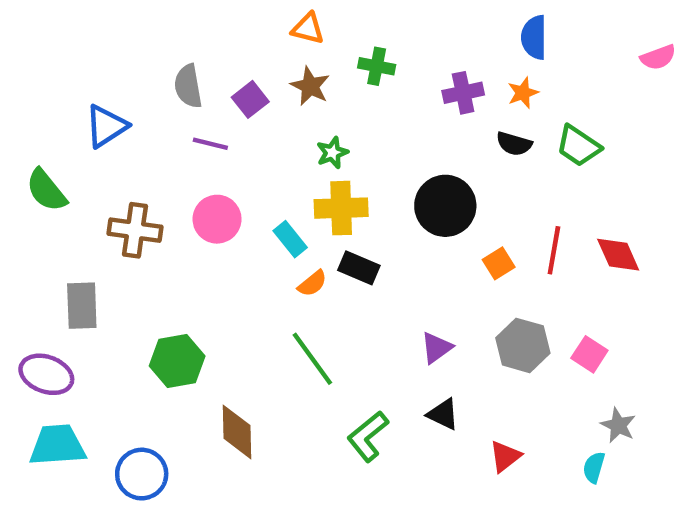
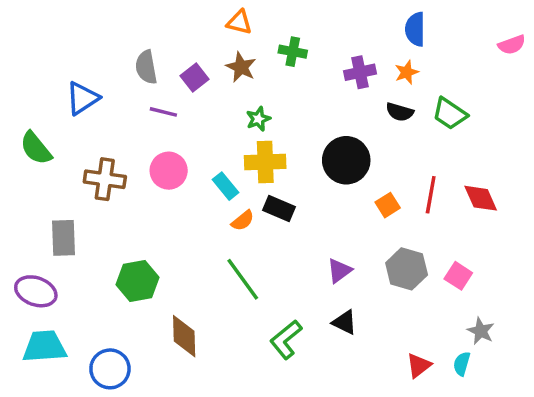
red triangle: (505, 456) -> (419, 365), moved

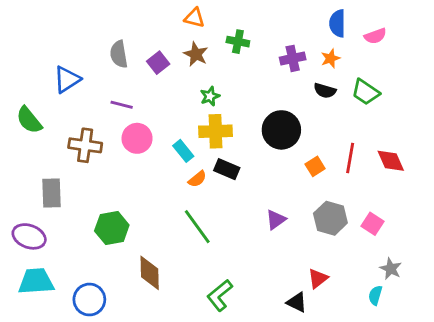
pink semicircle: (512, 45) -> (375, 36), moved
purple line: (163, 112) -> (122, 105), moved
black triangle: (344, 322) -> (297, 302), moved
green L-shape: (286, 340) -> (220, 295), moved
red triangle: (419, 365) -> (318, 278), moved

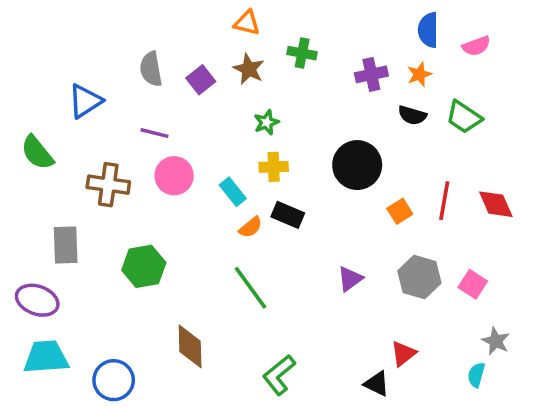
yellow cross: (216, 131) -> (274, 167), size x0.7
green hexagon: (112, 228) -> (144, 266), moved

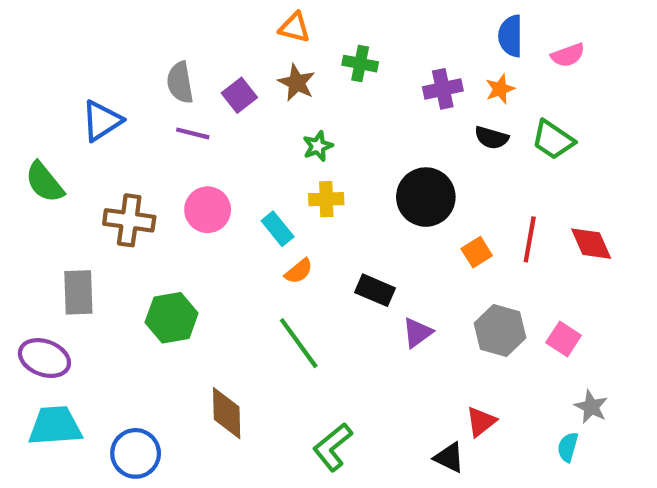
purple line: (155, 133) -> (193, 133), moved
black rectangle: (288, 215) -> (375, 290), moved

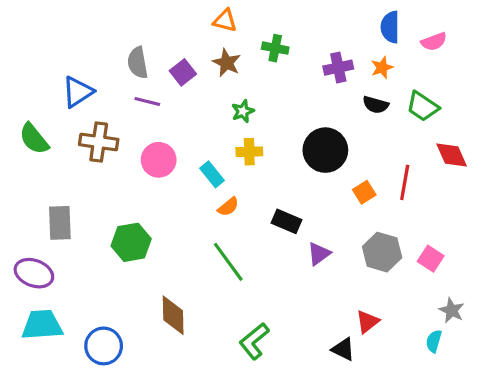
brown cross: (129, 220) -> (99, 142), moved
red diamond: (591, 244) -> (452, 155), moved

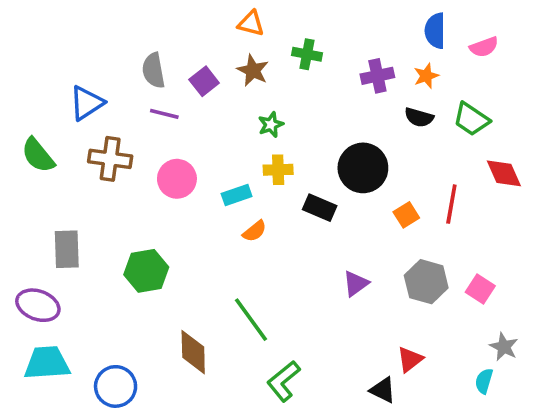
cyan rectangle: (212, 174) -> (237, 195), turned -70
black rectangle: (287, 221) -> (320, 208), moved
green line: (228, 262) -> (251, 320), moved

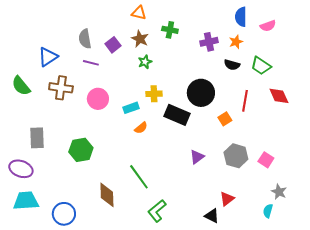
green star: (271, 125) -> (145, 62), moved
red line: (451, 204) -> (245, 101), moved
black rectangle: (320, 208) -> (177, 115), size x1.4

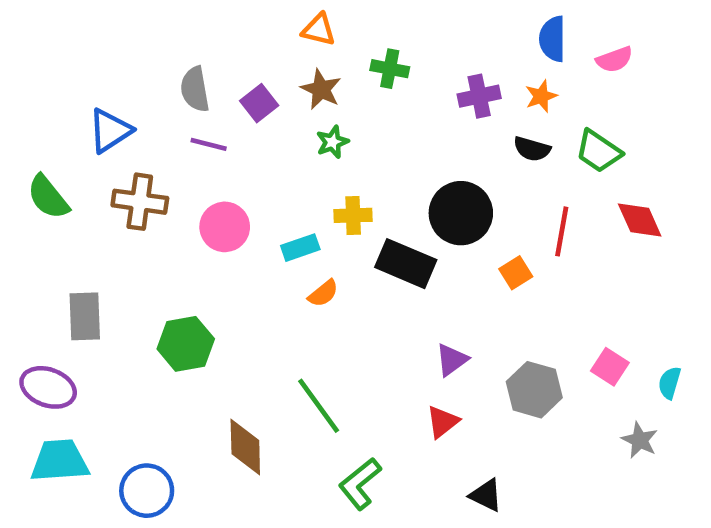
gray hexagon: (236, 156) -> (534, 390), moved
red triangle: (227, 199) -> (442, 422), moved
cyan semicircle: (268, 211) -> (670, 383), moved

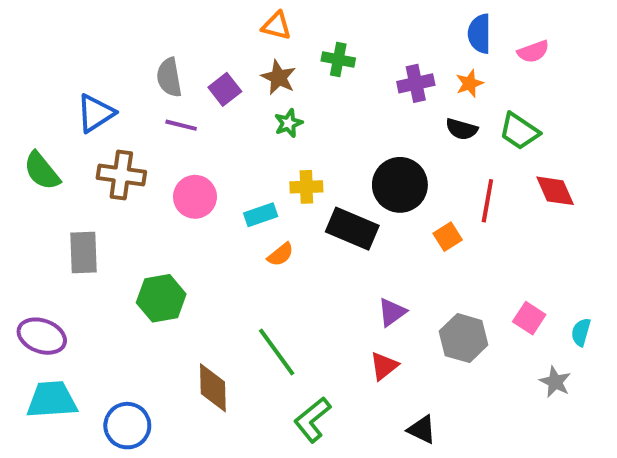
gray rectangle: (85, 316) -> (84, 253), moved

